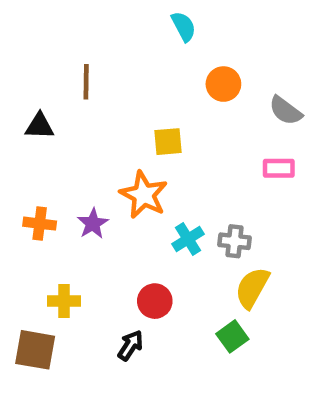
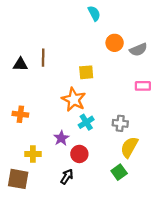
brown line: (86, 82) -> (43, 58), moved
gray semicircle: (285, 111) -> (138, 50), moved, turned -60
purple star: (93, 224) -> (61, 138), moved
cyan cross: (188, 239) -> (86, 122), moved

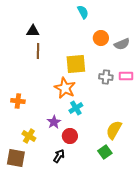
black triangle: (20, 64) -> (33, 31), moved
yellow square: (86, 72) -> (76, 64), size x1.5
gray cross: (120, 123) -> (106, 77), moved
yellow cross: (33, 154) -> (29, 136), turned 32

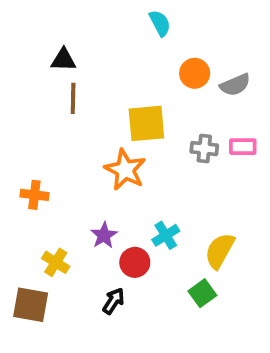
cyan cross: (76, 108) -> (166, 235), moved

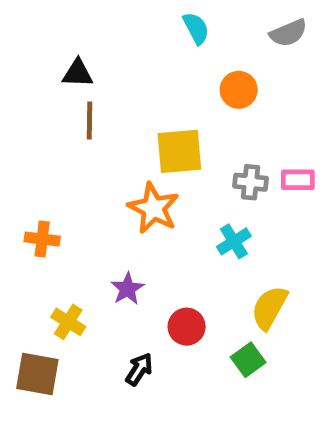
gray semicircle: (235, 85) -> (288, 33), moved
cyan cross: (166, 235) -> (234, 241), moved
red circle: (135, 262) -> (187, 327), moved

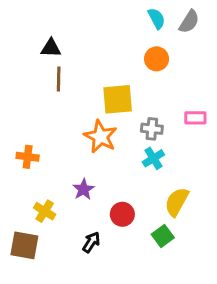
cyan semicircle: (196, 28) -> (157, 18), moved
gray semicircle: (288, 33) -> (189, 22), turned -35
gray cross: (251, 182) -> (152, 129), moved

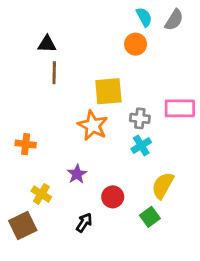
orange circle: (157, 59) -> (136, 44), moved
pink rectangle: (195, 118) -> (180, 108), size x1.5
brown square: (24, 245) -> (23, 225), turned -36

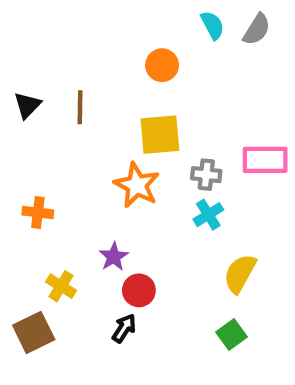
black triangle: (47, 44) -> (27, 105), moved, turned -48
orange circle: (136, 44) -> (162, 65), moved
red circle: (113, 197) -> (139, 290), moved
green square: (150, 217) -> (231, 335), moved

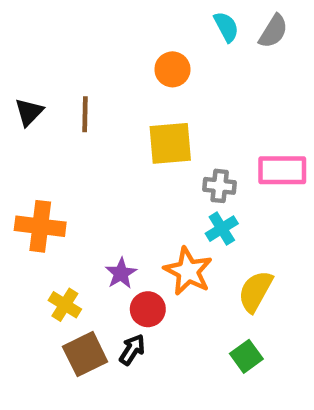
orange star: (137, 185) -> (188, 271), moved
orange cross: (38, 212) -> (40, 226), size x1.5
brown square: (34, 332) -> (85, 354), moved

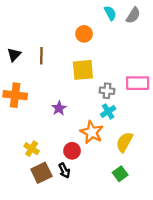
orange cross: (40, 226) -> (15, 95), moved
purple star: (121, 273) -> (59, 108), moved
black arrow: (132, 350) -> (64, 171), turned 120

